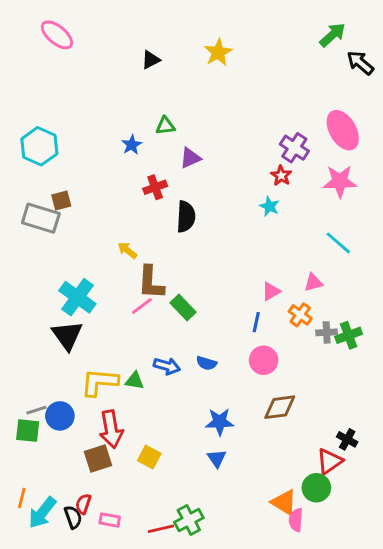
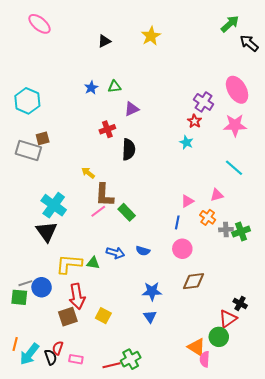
blue star: (132, 145) -> (91, 88), moved

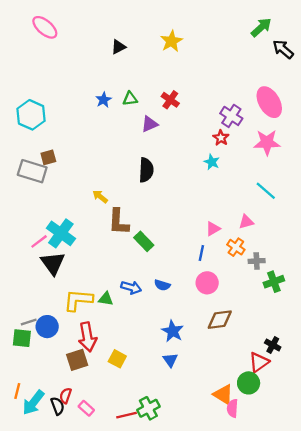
red cross: (107, 129) -> (170, 100), moved, turned -35
pink line: (98, 211) -> (39, 241), moved
green cross: (241, 232) -> (274, 282), moved
blue star: (152, 291) -> (173, 331), turned 30
pink rectangle: (76, 359) -> (86, 408), turned 32

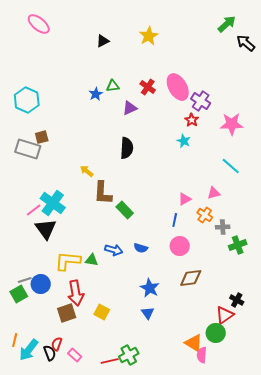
blue star: (104, 100) -> (96, 94), moved
pink ellipse: (269, 102) -> (178, 87), moved
green square: (22, 338) -> (19, 294), turned -36

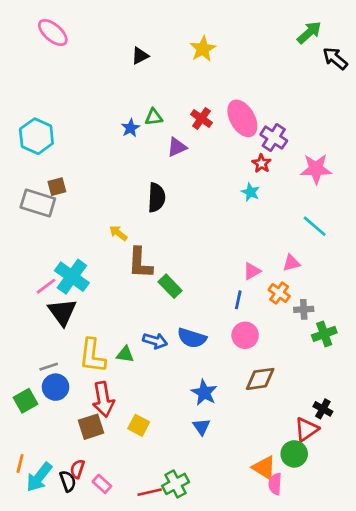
black semicircle: (127, 148) -> (156, 198), moved
blue semicircle: (141, 248) -> (192, 338), size x1.5
yellow L-shape: (68, 261) -> (92, 356), turned -88
gray line: (25, 280) -> (49, 367), moved

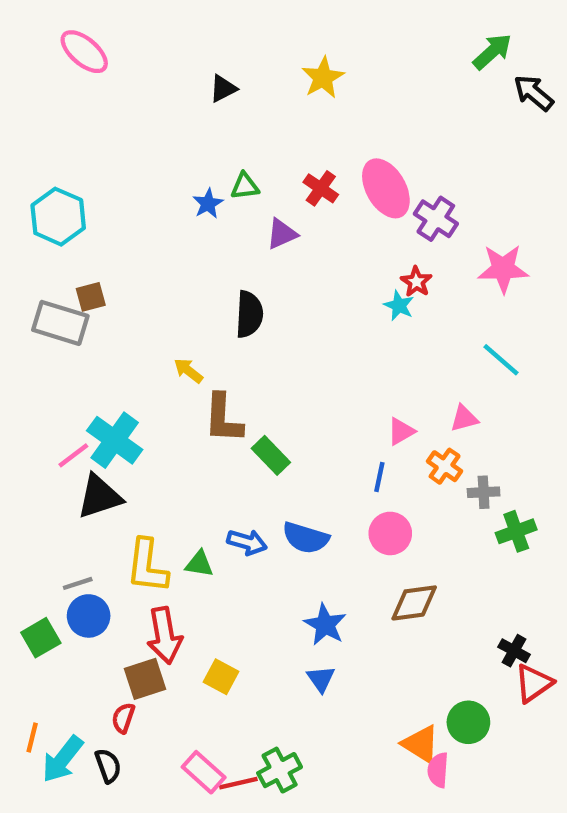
red star: (261, 163) -> (416, 282), moved
black triangle: (62, 312) -> (99, 497), turned 48
red triangle: (306, 429) -> (534, 683), moved
red semicircle: (77, 469) -> (123, 718), moved
pink rectangle: (102, 484) -> (204, 772), moved, size x1.4

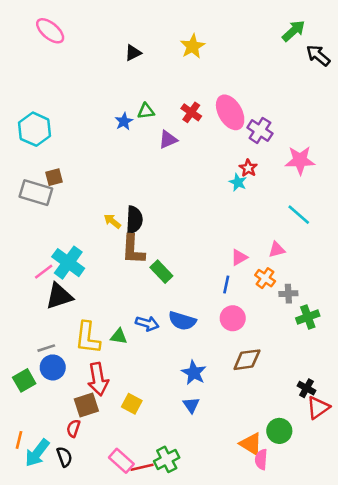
black semicircle: (249, 314) -> (134, 220), moved

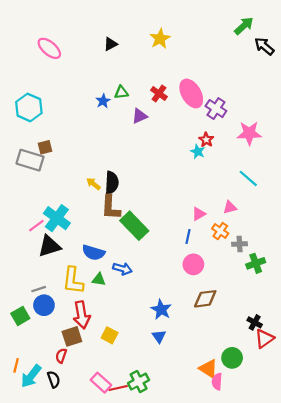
pink ellipse: (50, 31) -> (49, 48), moved
green rectangle: (161, 272) -> (134, 226), size x1.5
blue semicircle: (182, 321) -> (93, 253), moved

